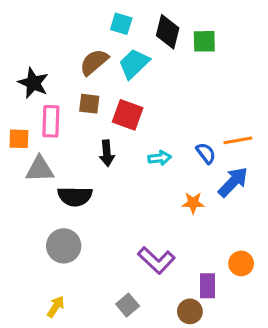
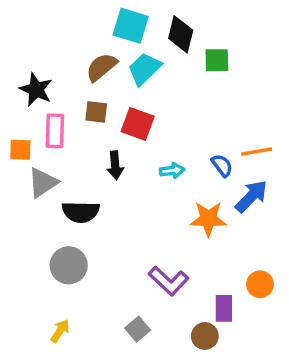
cyan square: (121, 24) -> (131, 26), size x1.5
green square: (204, 41) -> (217, 60), moved
gray triangle: (40, 169) -> (43, 183), turned -32
orange star: (193, 203) -> (208, 219), size x1.5

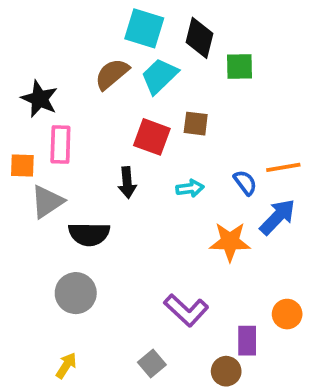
brown square: (96, 112) -> (196, 124), moved

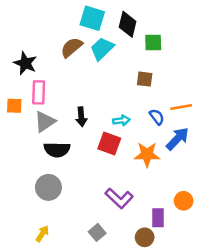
brown square: (196, 124) -> (145, 79), moved
red square: (152, 137) -> (109, 144), moved
gray triangle: (47, 202) -> (45, 122), moved

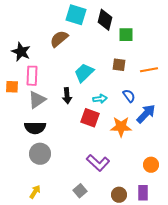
cyan trapezoid: (102, 49) -> (84, 73), moved
orange line: (181, 107) -> (149, 70), moved
black semicircle: (57, 150) -> (35, 128), moved
purple rectangle: (158, 218) -> (143, 193), moved

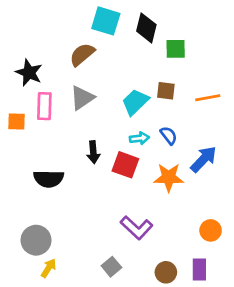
cyan trapezoid: (84, 73) -> (135, 102), moved
black arrow: (67, 96) -> (93, 152), moved
blue semicircle: (129, 96) -> (169, 135), moved
gray triangle: (37, 100) -> (82, 98), moved
gray circle: (40, 154) -> (36, 240), moved

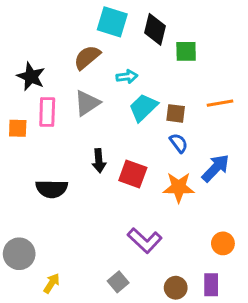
brown square: (166, 91) -> (176, 113), moved
cyan arrow: (139, 138) -> (127, 77), moved
gray circle: (36, 240) -> (19, 254), moved

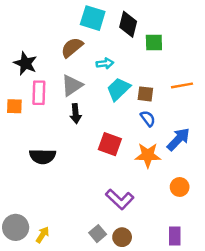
black arrow: (99, 161) -> (76, 114), moved
orange circle: (223, 243) -> (180, 187), moved
gray circle: (19, 254) -> (16, 227), moved
brown circle: (176, 288) -> (122, 237), moved

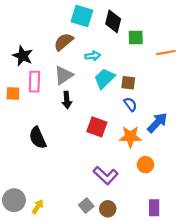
orange line: (182, 85) -> (166, 53), moved
black semicircle: (43, 156) -> (38, 138), turned 65
orange circle: (180, 187) -> (145, 165), moved

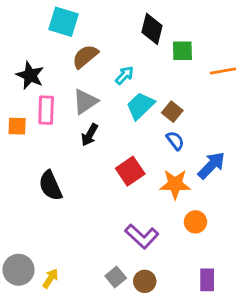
cyan square: (82, 16) -> (63, 22), moved
cyan arrow: (93, 56) -> (124, 75), turned -40
brown square: (128, 83) -> (172, 112), turned 32
black arrow: (67, 100) -> (90, 135), turned 35
red square: (97, 127) -> (130, 171), turned 36

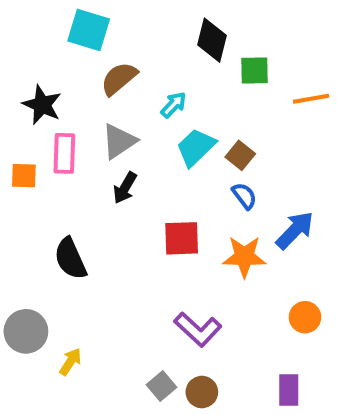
red square: (130, 171) -> (182, 238), turned 32
orange circle: (195, 222) -> (305, 317), moved
gray circle: (19, 270) -> (26, 331), moved
yellow arrow: (50, 278) -> (70, 362), moved

